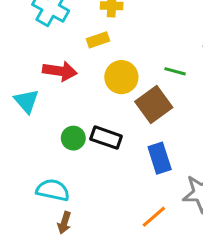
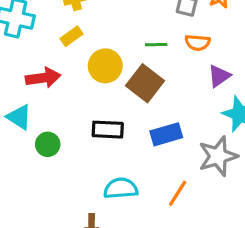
green circle: (73, 138) -> (48, 144), moved
blue rectangle: (160, 158) -> (166, 134), turned -72
cyan semicircle: (53, 190) -> (121, 188), moved

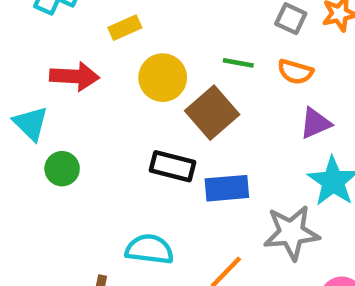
black rectangle: (108, 130) -> (173, 166), moved

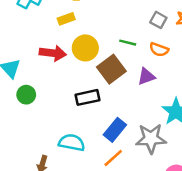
red arrow: (74, 76) -> (53, 53), moved
purple triangle: (315, 123) -> (146, 77), moved
black rectangle: (173, 166) -> (87, 97), turned -30
blue rectangle: (227, 188) -> (115, 130), moved, turned -50

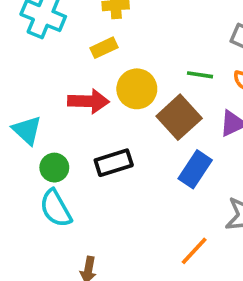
black rectangle: (87, 97) -> (114, 163), moved
blue rectangle: (115, 130) -> (195, 169), moved
cyan semicircle: (72, 143) -> (56, 208), moved, turned -125

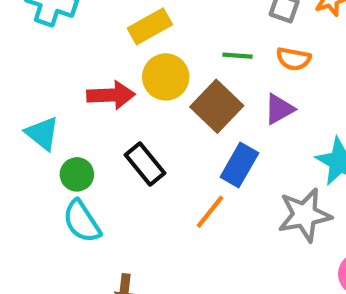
yellow rectangle: (104, 48) -> (150, 26), moved, size x1.4
black rectangle: (114, 163) -> (145, 164), turned 72
orange line: (194, 251) -> (210, 212), moved

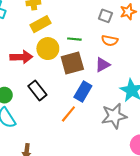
green line: (237, 56) -> (74, 39), moved
brown square: (217, 106) -> (72, 63), turned 30

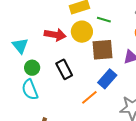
green line: (74, 39) -> (104, 20), moved

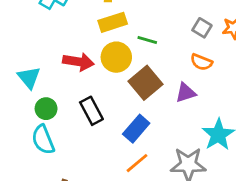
brown square: (102, 50) -> (146, 83), turned -35
blue rectangle: (107, 79) -> (136, 129), moved
orange line: (89, 97) -> (137, 163), moved

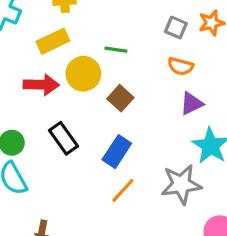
yellow rectangle: (113, 22) -> (53, 41), moved
brown square: (146, 83) -> (120, 98), size x0.7
purple triangle: (186, 93) -> (192, 104), moved

